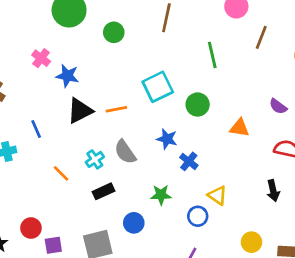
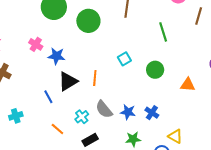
green circle: (114, 32) -> (88, 21), size x1.5
cyan square: (158, 87) -> (124, 59), size x0.6
orange line: (116, 109) -> (95, 78), turned -70
blue line: (36, 129) -> (48, 97), moved
blue star: (167, 139) -> (128, 112), moved

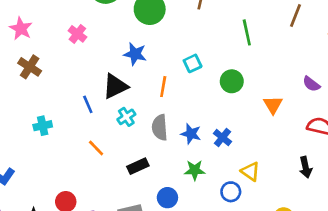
blue star: (56, 56) -> (135, 54), moved
orange line: (95, 78) -> (163, 87), moved
orange triangle: (188, 85) -> (273, 105), turned 49
gray semicircle: (104, 109) -> (160, 127), turned 30
cyan cross: (82, 117) -> (126, 117), moved

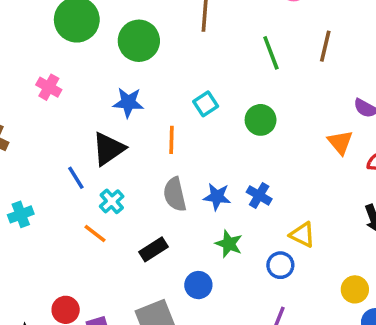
brown line: (295, 16) -> (325, 46), moved
orange triangle: (273, 105) -> (340, 142), moved
cyan cross: (126, 117) -> (112, 201), moved
green star: (195, 170) -> (229, 244), turned 30

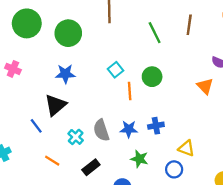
orange line: (171, 140) -> (130, 91), moved
blue cross: (259, 195) -> (156, 126), turned -35
cyan cross: (112, 201) -> (76, 137), moved

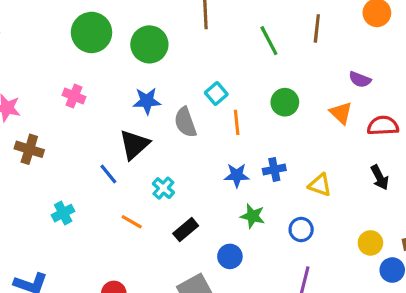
green circle: (152, 77) -> (285, 102), moved
gray semicircle: (101, 130) -> (185, 122), moved
yellow triangle: (186, 148) -> (320, 185), moved

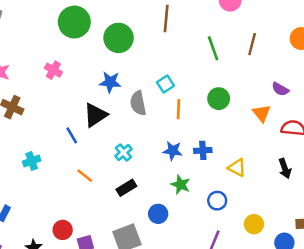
cyan cross: (163, 188) -> (124, 152), moved
yellow circle: (370, 243) -> (254, 224), moved

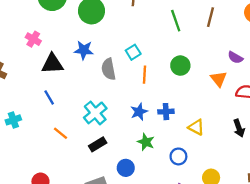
black triangle: (95, 115) -> (52, 64), moved, turned 30
blue star: (173, 151) -> (139, 112), turned -30
cyan cross: (124, 152) -> (95, 113), size x1.5

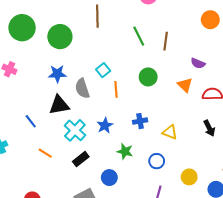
brown line: (211, 17) -> (166, 41), moved
black triangle: (52, 64) -> (59, 105), moved
blue star: (139, 112) -> (105, 126), moved

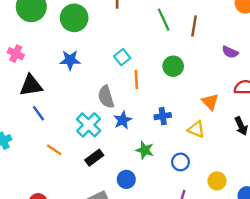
orange triangle: (185, 85) -> (210, 102), moved
gray semicircle: (82, 88) -> (106, 97), moved
black triangle: (59, 105) -> (31, 85), moved

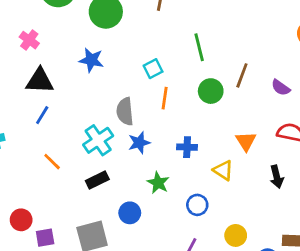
green line: (164, 20) -> (199, 47), moved
brown line: (194, 26) -> (242, 75), moved
blue line: (39, 113) -> (42, 115), turned 56

